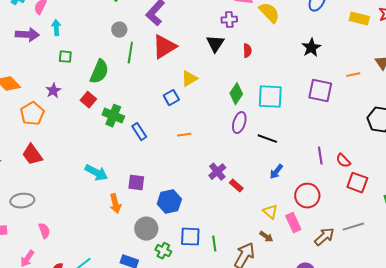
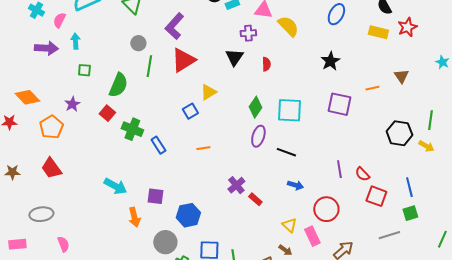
blue arrow: (276, 172) -> (295, 185), turned -112
gray line: (353, 227) -> (389, 235), moved

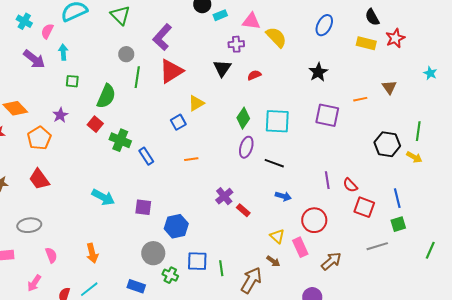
purple arrow: (46, 48) -> (34, 59), turned 35
red semicircle: (266, 64) -> (254, 75), turned -112
orange arrow: (134, 217) -> (92, 253), moved

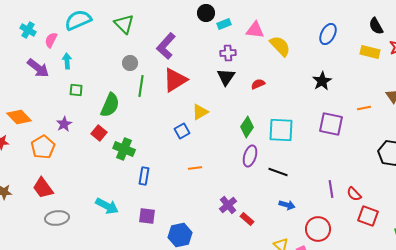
purple cross: (236, 44) -> (228, 53), moved
blue rectangle: (146, 156) -> (144, 176), moved, turned 42
gray ellipse: (29, 225) -> (57, 218), moved

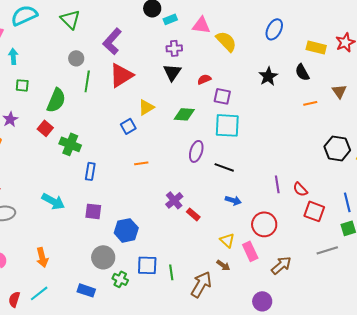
black semicircle: (376, 26) -> (302, 72), moved
purple square: (331, 124) -> (222, 96), moved, size x0.7
green diamond: (247, 127) -> (184, 114), moved, turned 60

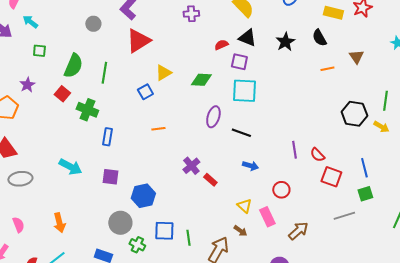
cyan arrow: (13, 56) -> (30, 22), turned -49
black triangle: (172, 72) -> (247, 38), moved, turned -42
green line: (87, 81) -> (104, 73), moved
red circle: (264, 224) -> (281, 190), size x0.7

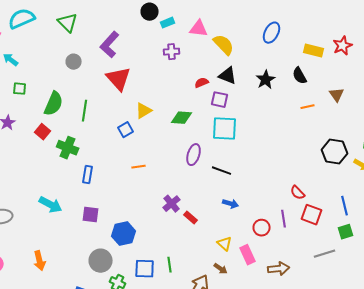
red triangle: (138, 41) -> (119, 79), turned -40
purple line: (294, 150) -> (284, 219), moved
brown arrow: (298, 231) -> (279, 269), turned 35
green line: (188, 238) -> (170, 265), moved

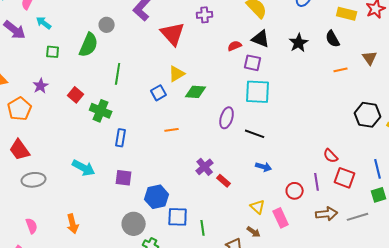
red triangle: (119, 79) -> (173, 34), moved
green semicircle: (54, 104) -> (89, 45), moved
green diamond: (182, 118) -> (196, 92), moved
blue square: (145, 269) -> (178, 217), moved
brown arrow: (279, 269) -> (327, 214), moved

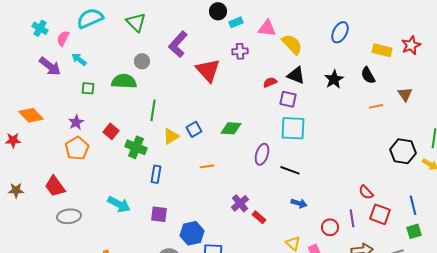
green semicircle: (89, 45) -> (124, 81), turned -110
yellow triangle: (177, 74) -> (171, 136), moved
orange pentagon: (20, 109) -> (77, 148), moved

